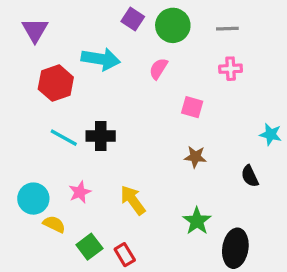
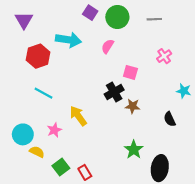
pink cross: (231, 69) -> (164, 56), moved, turned -32
black cross: (101, 136) -> (114, 92), moved, turned -30
yellow arrow: (133, 200) -> (78, 116), moved

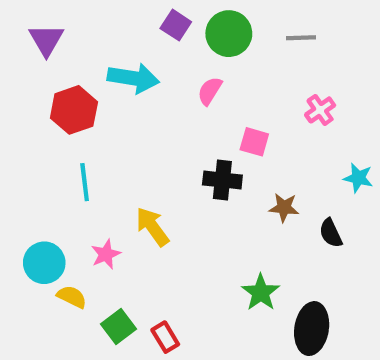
black cross: (114, 92) -> (222, 180), turned 36
cyan line: (43, 93) -> (85, 182), turned 54
brown star: (133, 106) -> (284, 208), moved

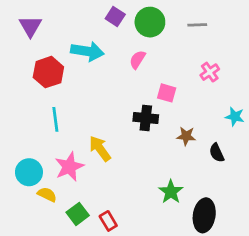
pink star: (106, 254) -> (69, 167), size x1.5

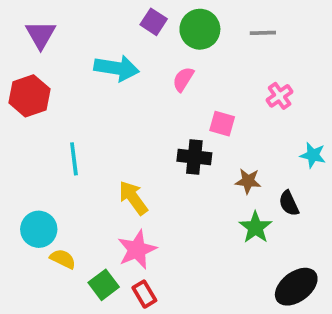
red hexagon: (48, 72) -> (29, 96), moved
pink star: (69, 167) -> (137, 250), moved
green star: (171, 192) -> (255, 227), moved
black ellipse: (204, 215) -> (296, 287), moved, turned 44

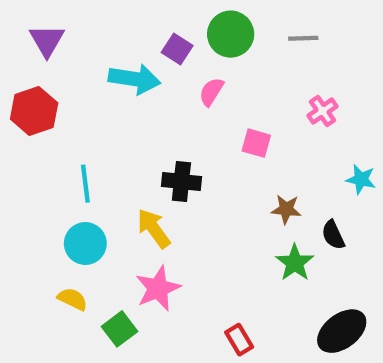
purple square: (154, 22) -> (177, 49), moved
black cross: (194, 157) -> (181, 182), moved
cyan circle: (39, 229) -> (85, 243), moved
red rectangle: (144, 294) -> (239, 340), moved

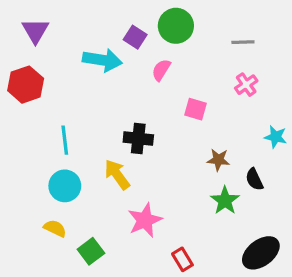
gray line: (303, 38) -> (243, 42), moved
pink star: (158, 288) -> (145, 220), moved

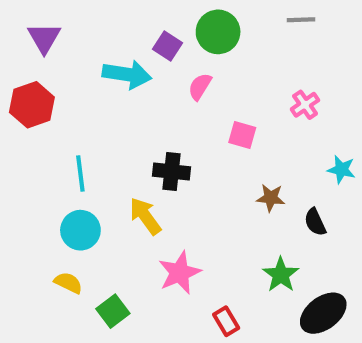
gray line: (243, 42) -> (301, 20), moved
green star: (225, 201) -> (281, 275), moved

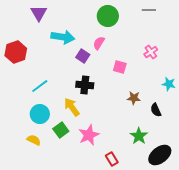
purple triangle: (44, 38) -> (39, 13), moved
purple square: (167, 46) -> (83, 56), moved
cyan line: (80, 174) -> (40, 86), turned 60
green square: (113, 311) -> (61, 130), moved

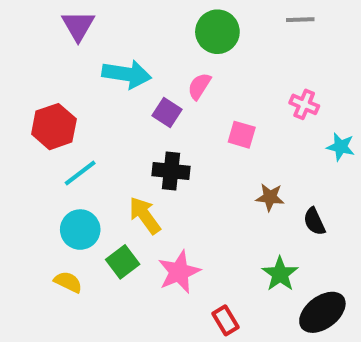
red hexagon: (16, 52) -> (54, 127), moved
pink cross: (151, 52) -> (304, 104), turned -32
cyan star: (169, 84) -> (341, 147), moved

